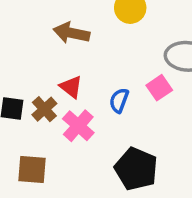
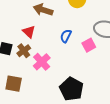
red triangle: (71, 87) -> (29, 32), moved
blue semicircle: (119, 100) -> (66, 36), moved

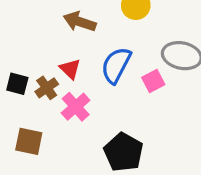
red triangle: (29, 32) -> (70, 69), moved
blue semicircle: (66, 36) -> (116, 65), size x1.6

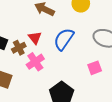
pink square: (153, 81) -> (95, 68), moved

